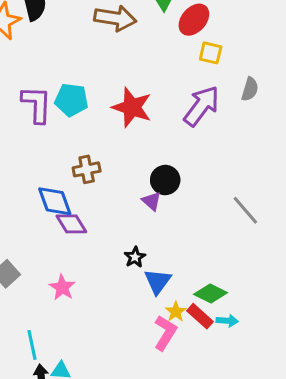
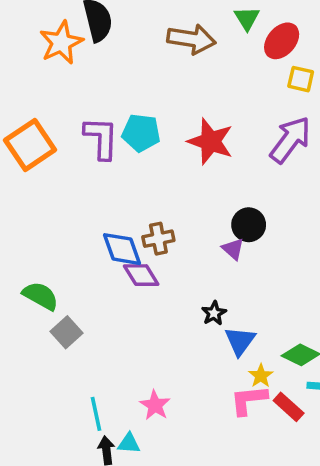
brown cross: (87, 169) -> (158, 239), moved
pink star: (62, 287) -> (155, 405), moved
red rectangle: (200, 316) -> (289, 407), moved
pink L-shape: (165, 333) -> (249, 400), turned -128

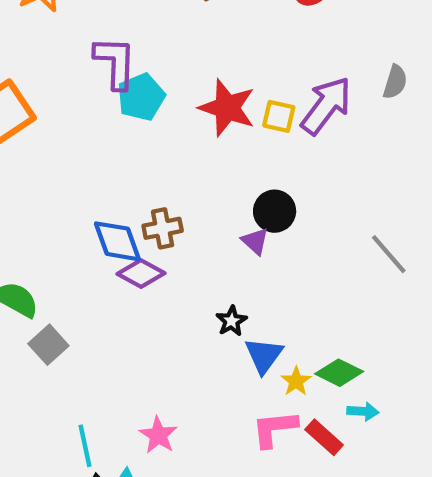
yellow square: (301, 79) -> (279, 116), moved
cyan pentagon: (141, 133) -> (141, 97), turned -30
purple L-shape: (101, 138) -> (115, 63), moved
purple diamond: (141, 275) -> (141, 274), turned -30
yellow star: (261, 376) -> (296, 381), moved

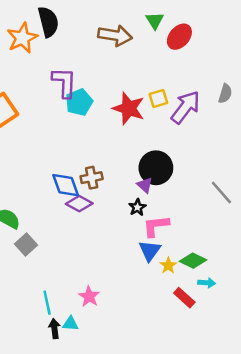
yellow square: (279, 116) -> (158, 99), moved, turned -30
black circle: (275, 211) -> (156, 168), size x1.4
black star: (231, 321) -> (137, 207), moved
pink L-shape: (275, 429) -> (156, 226), moved

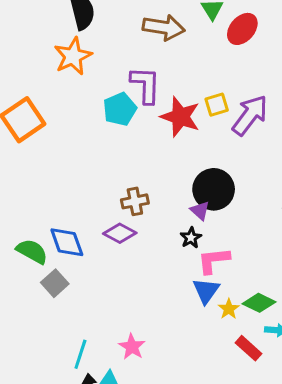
orange star: (22, 38) -> (73, 56), moved
purple L-shape: (64, 82) -> (146, 85), moved
blue diamond: (66, 185) -> (67, 242), moved
cyan line: (47, 303) -> (80, 354), turned 30

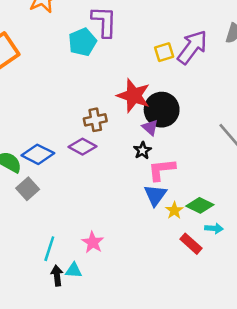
yellow square: (217, 105) -> (164, 52), moved
red star: (180, 117) -> (134, 96), moved
blue diamond: (67, 242) -> (38, 154), turned -44

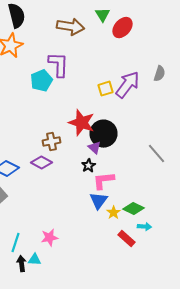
pink star: (93, 242) -> (50, 238), turned 30

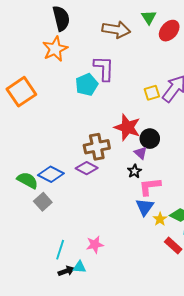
black circle: (104, 134) -> (150, 139), size x0.7
brown cross: (52, 142) -> (97, 147), size x1.4
black arrow: (22, 264) -> (66, 271), turned 77

